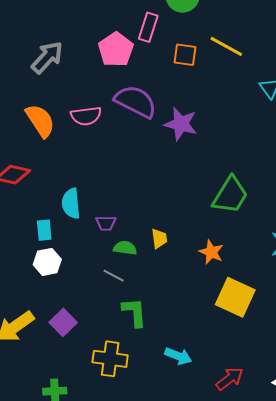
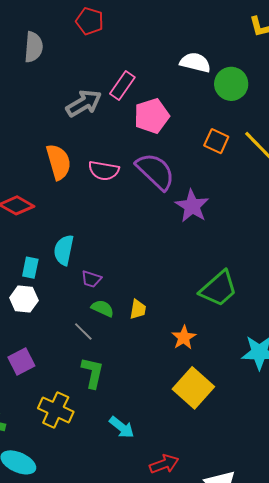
pink rectangle: (148, 27) -> (122, 86), moved

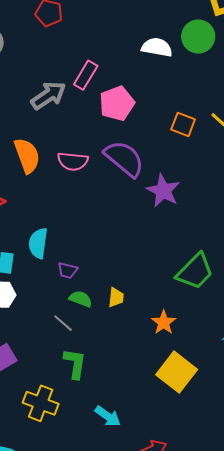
green circle: (231, 84) -> (198, 37), moved

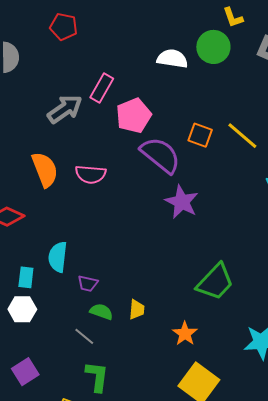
purple semicircle: (124, 159) -> (160, 155), moved

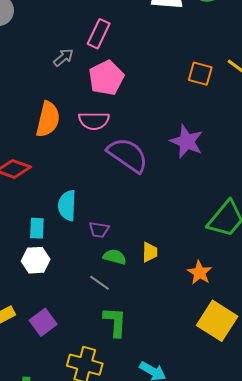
gray arrow: (65, 109) -> (63, 57), size x0.6
pink pentagon: (134, 116) -> (106, 78), moved
purple semicircle: (160, 155) -> (128, 155), moved
orange semicircle: (45, 170) -> (48, 119), turned 39

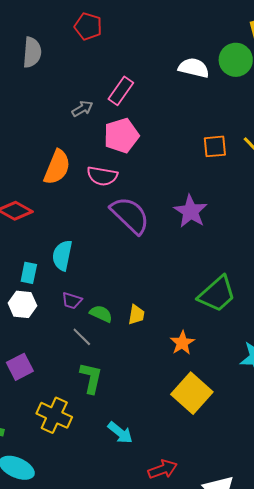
orange square: (200, 74) -> (215, 146), turned -30
purple trapezoid: (99, 230) -> (72, 301), moved

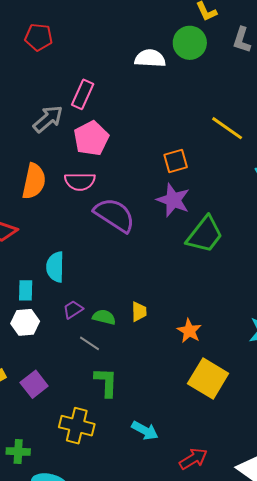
gray arrow: (82, 109) -> (48, 119), size x1.5
orange square: (215, 146) -> (176, 161), moved
green trapezoid: (217, 294) -> (205, 235), moved
purple trapezoid: (72, 301) -> (73, 310), turned 140

